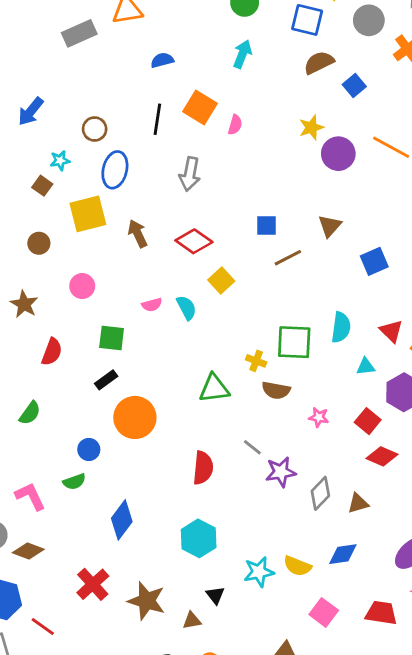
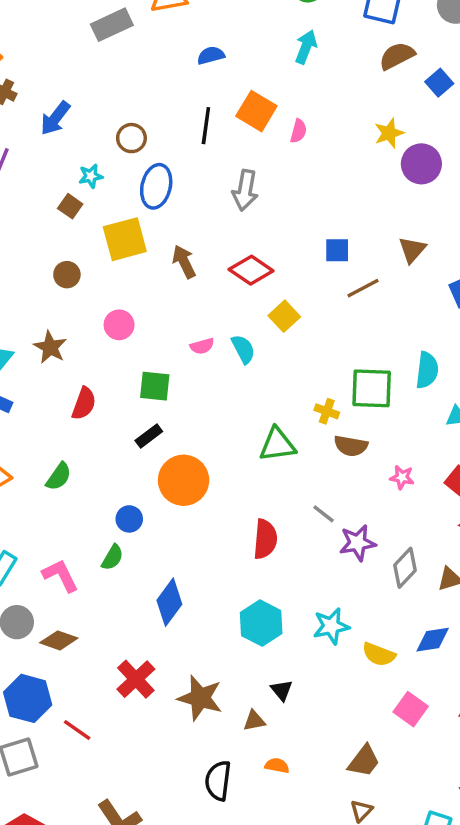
green semicircle: (74, 482) -> (112, 557), turned -40
cyan star: (259, 572) -> (331, 626), moved

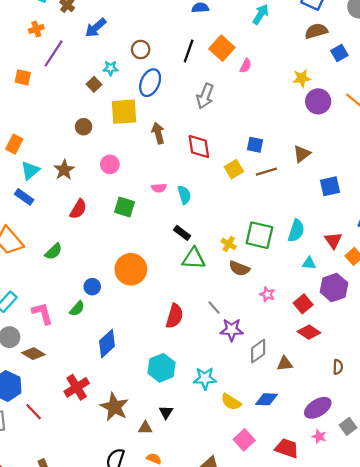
red diamond: (251, 270) -> (199, 147), turned 36
yellow square: (284, 316) -> (234, 169), moved
black rectangle: (149, 436) -> (182, 233), moved, turned 63

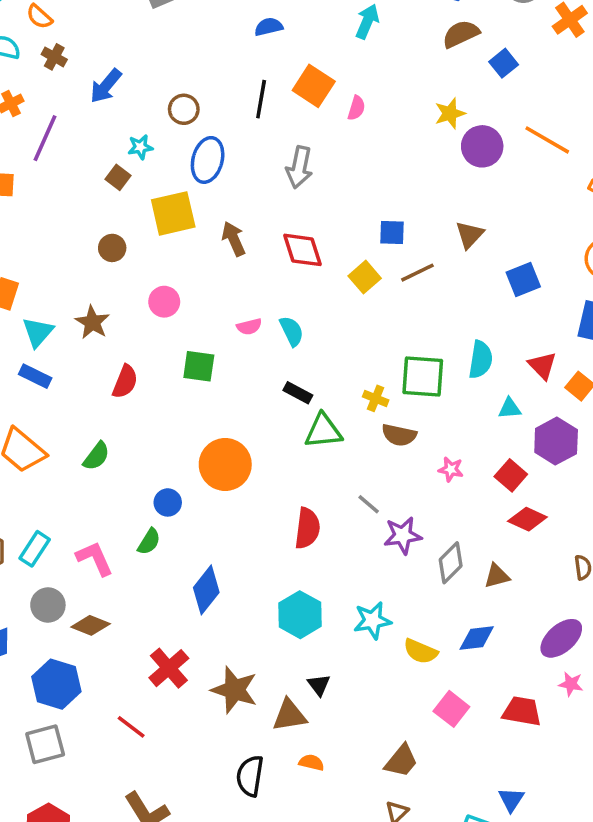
red line: (34, 412) -> (131, 727), moved
brown triangle: (145, 428) -> (289, 715), size x1.5

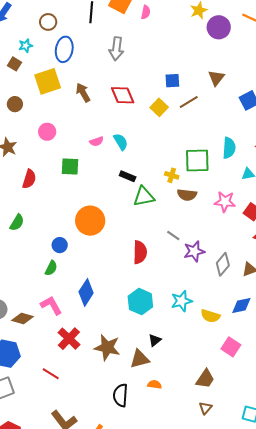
pink star: (451, 469) -> (225, 202), moved, size x1.5
pink L-shape: (95, 558) -> (51, 305), moved
black triangle: (319, 685) -> (155, 340), turned 32

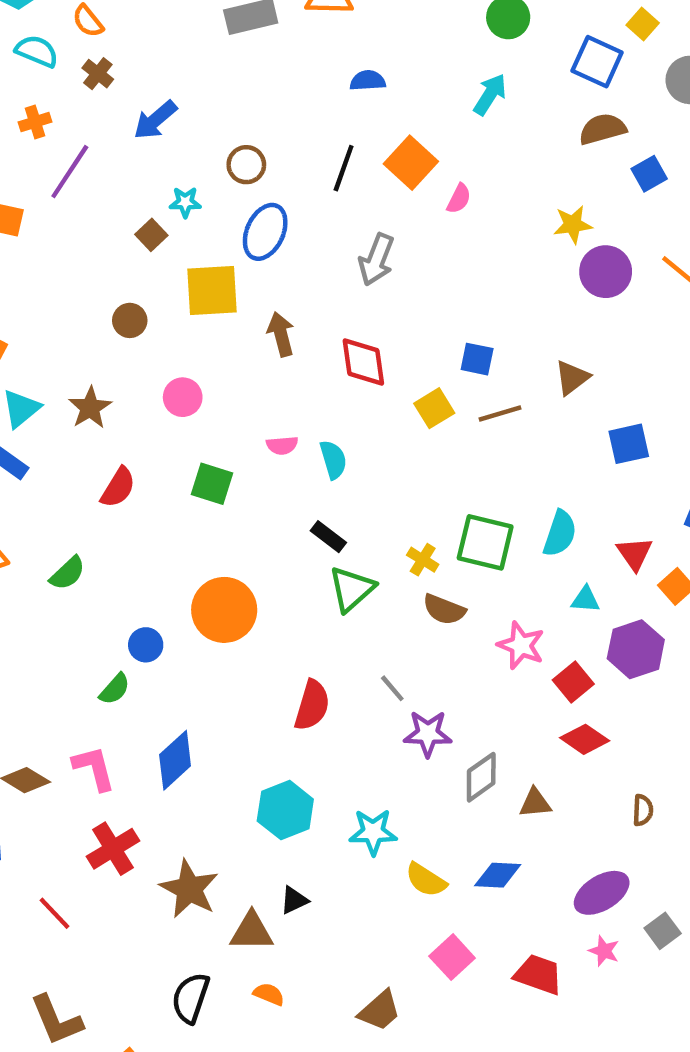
green triangle: (144, 197) -> (352, 589), turned -45

